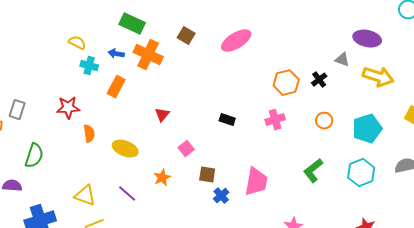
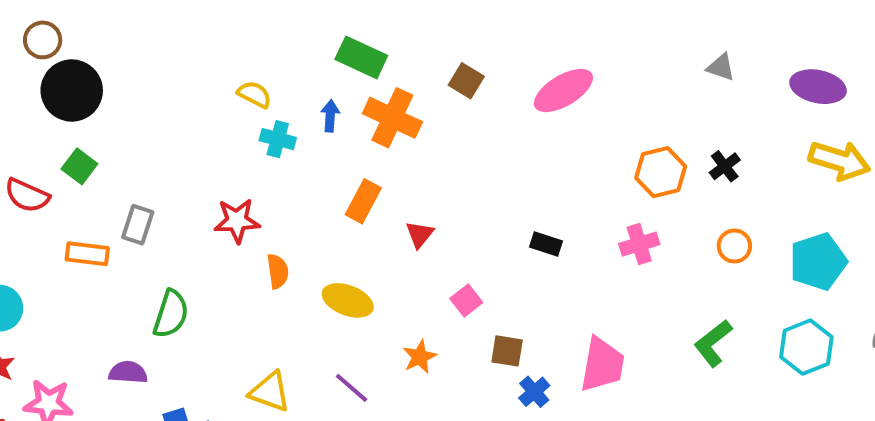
blue arrow: (116, 54) -> (330, 116), turned 84
gray triangle: (342, 60) -> (721, 67), moved
orange rectangle: (116, 87) -> (363, 201), moved

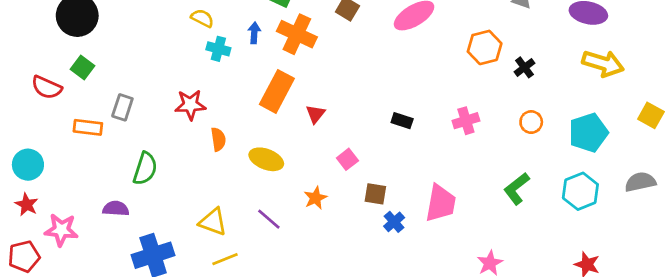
orange hexagon: (661, 172) -> (485, 47), moved
orange rectangle: (363, 201) -> (277, 91), size x1.4

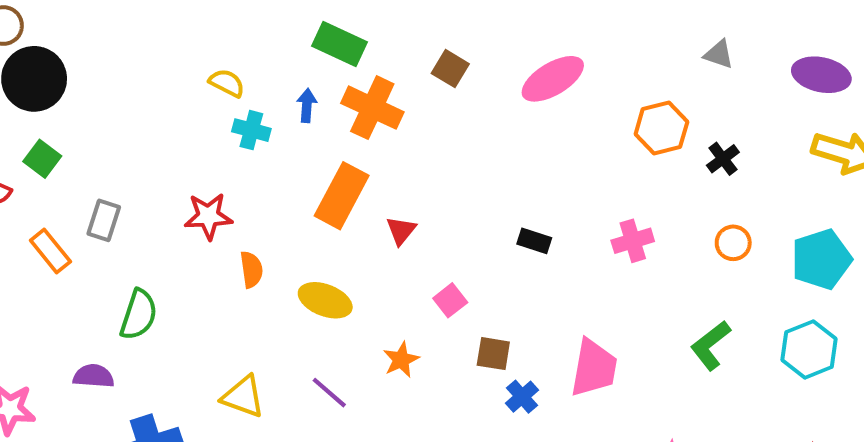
orange rectangle: (88, 127) -> (50, 251), turned 44

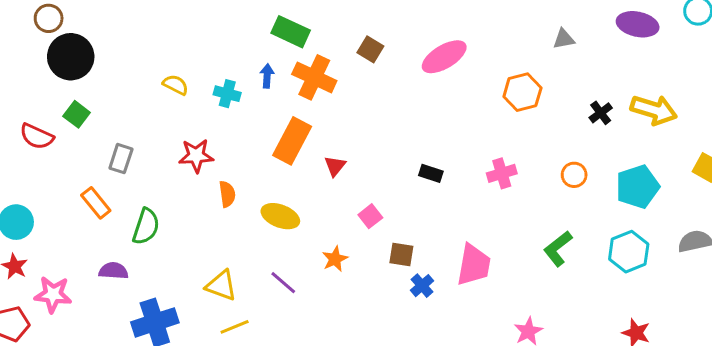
gray triangle: (719, 54) -> (564, 39), turned -30
purple ellipse: (821, 75) -> (638, 24), moved
yellow semicircle: (227, 83) -> (176, 85), moved
black cross: (723, 159) -> (601, 113), moved
orange rectangle: (50, 251) -> (96, 203), moved

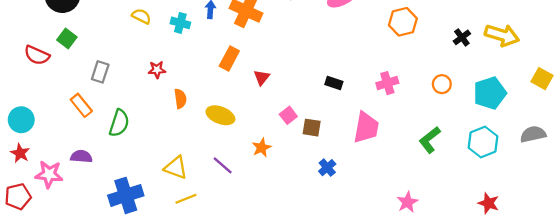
orange rectangle: (292, 141) -> (229, 59), size x0.7
red star: (196, 156) -> (157, 70), size x0.7
brown square: (401, 255) -> (312, 128), moved
pink trapezoid: (474, 265) -> (366, 128), moved
purple semicircle: (114, 271) -> (81, 156), moved

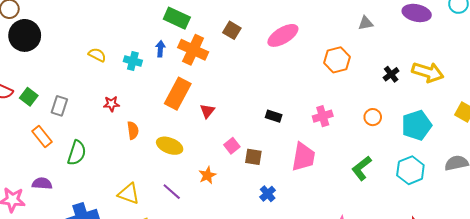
green square: (67, 39) -> (29, 97), moved
orange rectangle: (229, 59) -> (178, 94), size x1.4

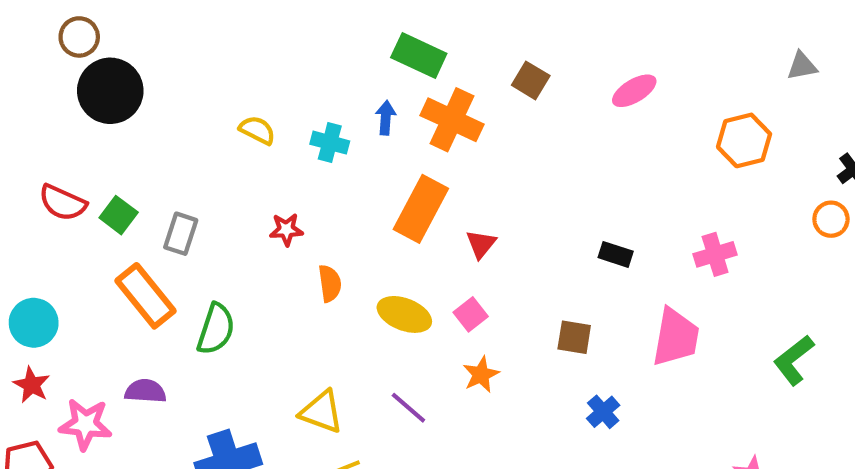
pink ellipse: (283, 35) -> (634, 91), size x0.7
orange circle: (373, 117) -> (831, 219), moved
orange rectangle: (42, 136) -> (145, 296), size x1.4
pink square: (232, 146) -> (471, 314), moved

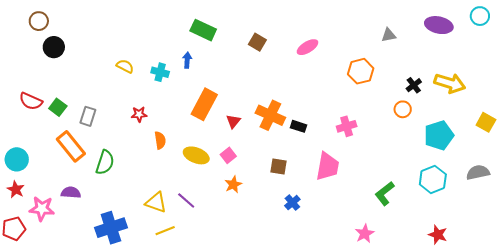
black circle: (110, 91) -> (54, 47), size x0.7
orange cross: (452, 120) -> (270, 115), moved
green L-shape: (794, 360) -> (385, 193), moved
purple line: (408, 408) -> (186, 201), moved

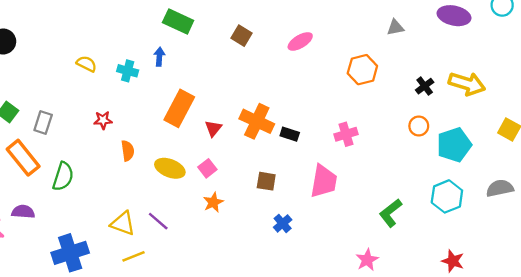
orange circle: (403, 109) -> (419, 126), moved

